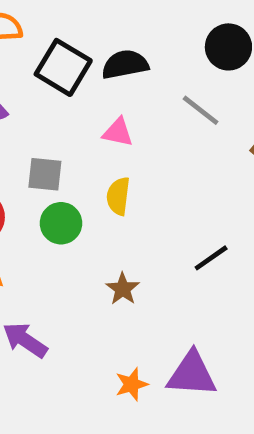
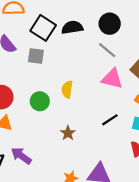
black circle: (228, 47) -> (110, 24), moved
pink triangle: (118, 132) -> (112, 79), moved, size x1.5
gray square: (45, 174) -> (36, 56), moved

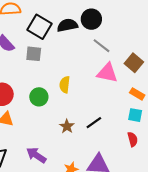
black circle: (110, 24) -> (91, 19), moved
black line: (110, 120) -> (94, 123), moved
purple arrow: (21, 156) -> (36, 155), moved

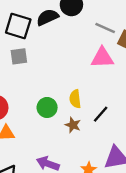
gray line: (102, 46) -> (105, 28), moved
yellow semicircle: (65, 85) -> (75, 99), moved
green circle: (39, 97) -> (47, 107), moved

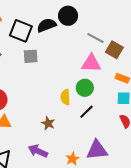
gray square: (19, 56) -> (31, 56), moved
green circle: (47, 107) -> (85, 88), moved
brown star: (73, 125) -> (48, 123), moved

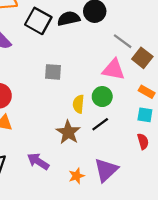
gray square: (31, 56) -> (53, 72), moved
brown star: (48, 123) -> (68, 132), moved, size x1.5
purple triangle: (97, 150) -> (106, 170), turned -45

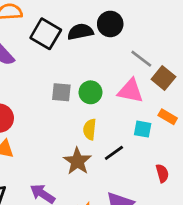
green circle: (102, 97) -> (91, 92), moved
cyan square: (145, 115) -> (143, 129), moved

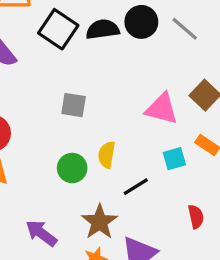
gray line: (141, 59) -> (185, 29), moved
green circle: (91, 92) -> (72, 168), moved
cyan square: (143, 129) -> (174, 159), turned -30
brown star: (77, 161) -> (99, 222), moved

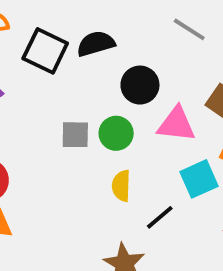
black circle: (141, 22) -> (140, 85), moved
cyan square: (174, 159) -> (199, 179), size x1.4
green circle: (72, 168) -> (116, 133), moved

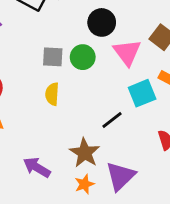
pink triangle: (176, 124) -> (127, 52), turned 44
yellow semicircle: (121, 186) -> (52, 94), moved

